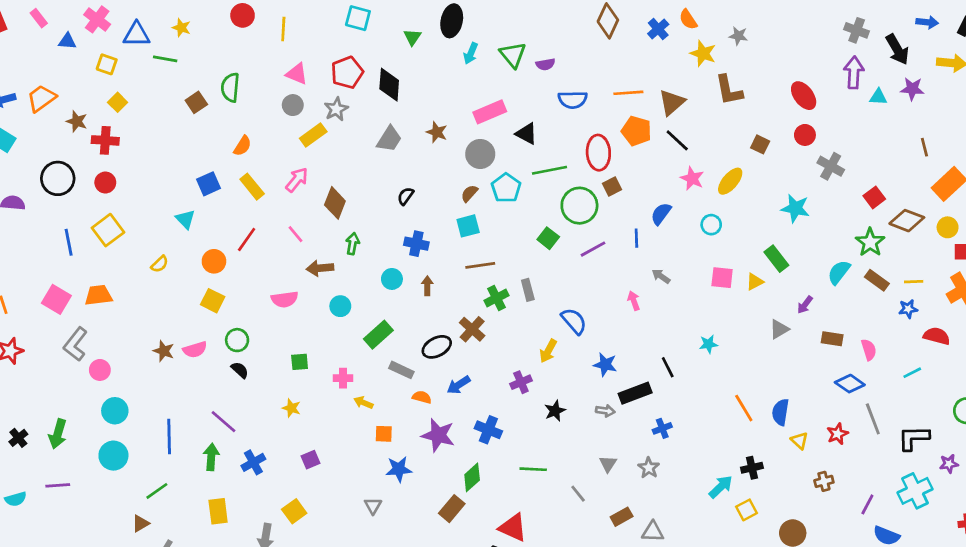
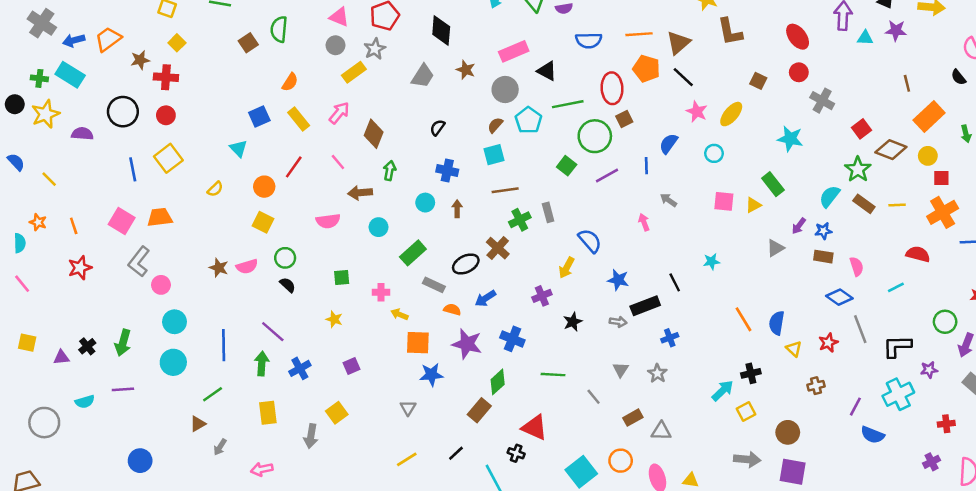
black diamond: (389, 85) -> (441, 31), moved
brown star: (77, 121) -> (140, 60), turned -30
blue star: (908, 309) -> (823, 231), moved
orange square: (384, 434) -> (418, 343), size x1.5

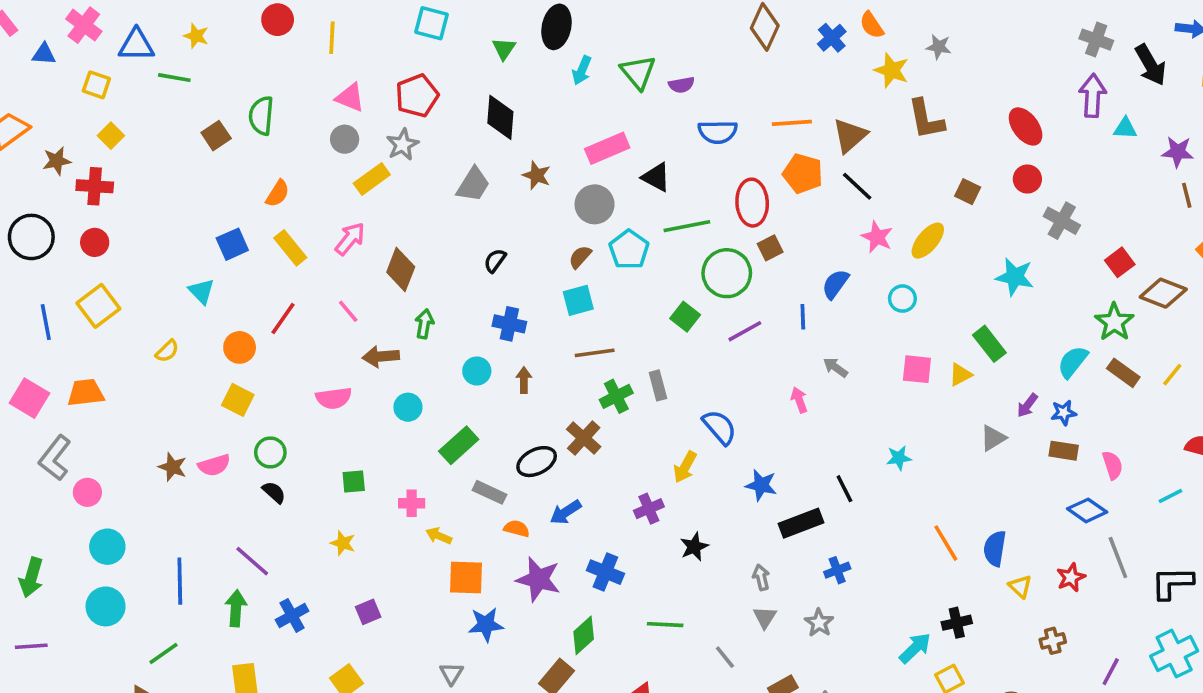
purple star: (896, 31) -> (1178, 152), moved
yellow line: (897, 205) -> (1172, 375), turned -49
gray arrow: (618, 322) -> (761, 577), moved, turned -112

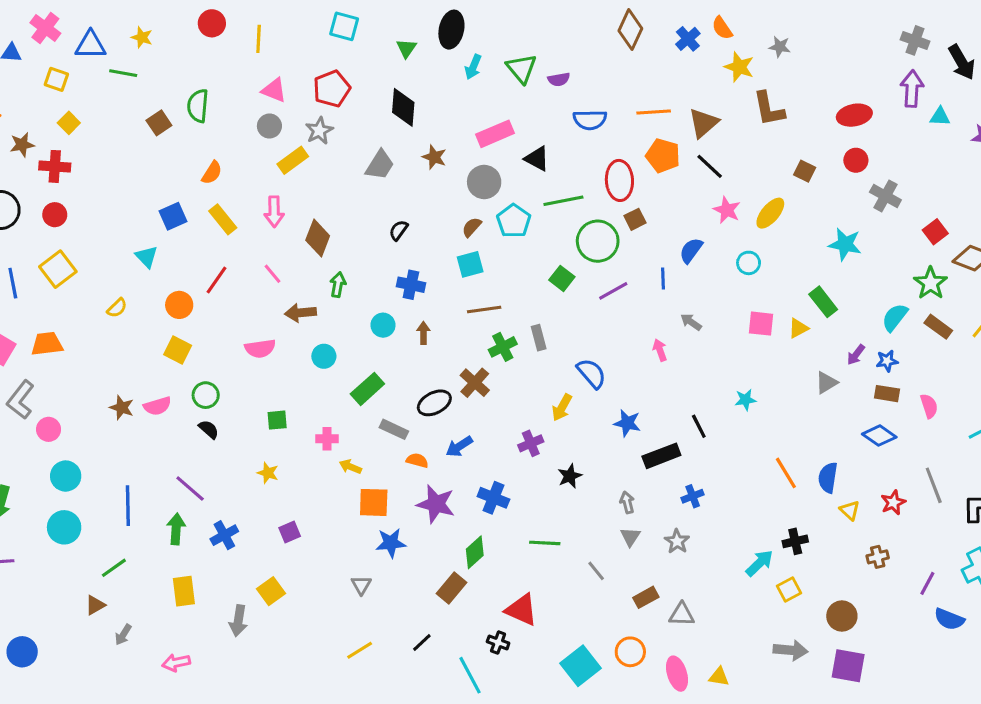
red ellipse: (1026, 126) -> (854, 115), turned -64
pink arrow: (350, 239) -> (274, 212), turned 140
blue diamond: (1087, 510) -> (879, 436), moved

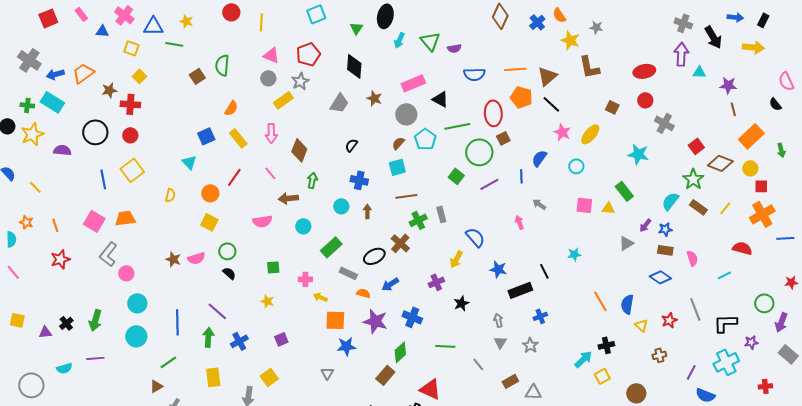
cyan square: (344, 26) -> (316, 14), turned -36
yellow semicircle: (117, 308) -> (170, 195), turned -32
yellow triangle: (798, 328) -> (608, 208), turned 32

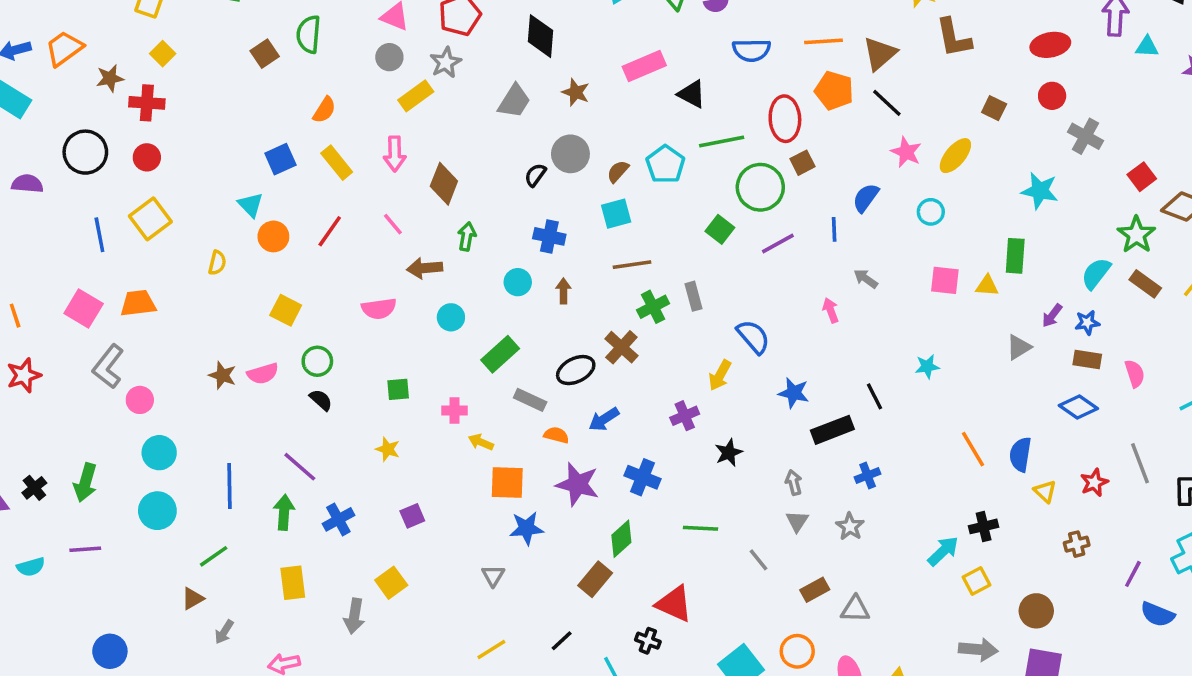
gray circle: (406, 114) -> (570, 154), moved
green rectangle: (624, 191) -> (1015, 256), turned 42
orange circle: (210, 193) -> (273, 236), moved

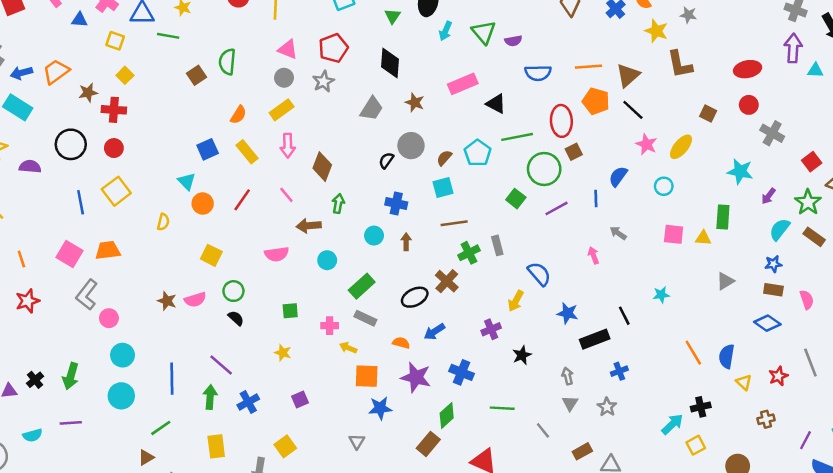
yellow rectangle: (416, 96) -> (282, 110), moved
purple arrow: (1052, 316) -> (769, 196), moved
gray rectangle: (530, 400) -> (365, 318), moved

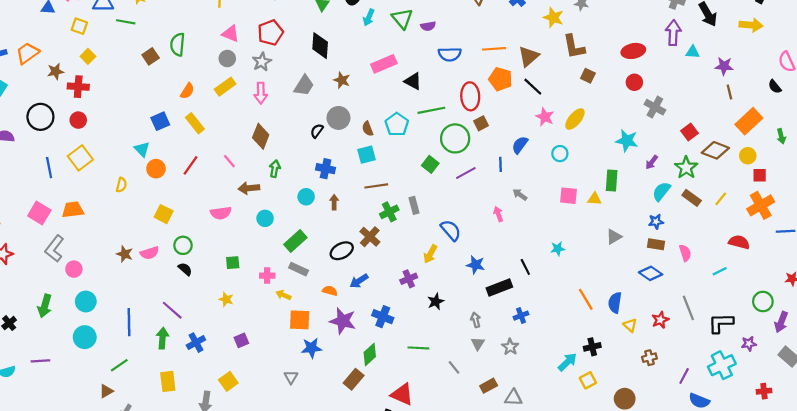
brown square: (708, 114) -> (588, 76), moved
pink arrow: (288, 146) -> (261, 93), moved
brown semicircle: (444, 158) -> (368, 129), turned -64
green arrow: (71, 376) -> (45, 306), moved

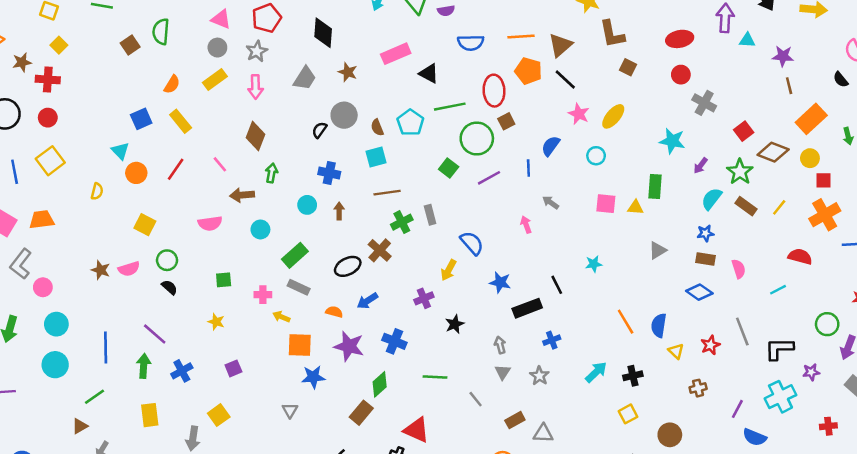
cyan arrow: (567, 362) -> (596, 372), moved

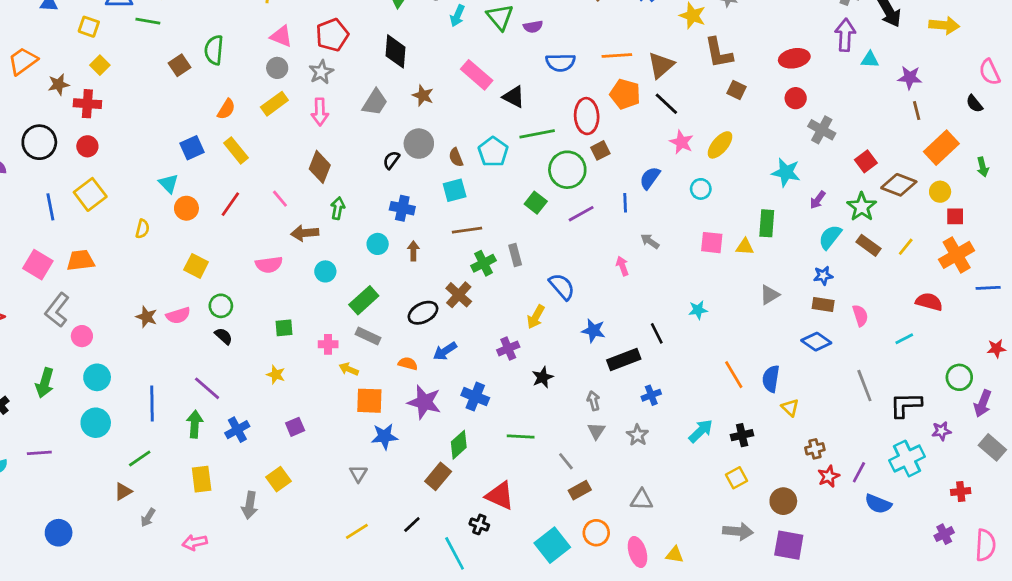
pink rectangle: (396, 54) -> (477, 75), turned 64
red star: (710, 345) -> (829, 476), moved
brown rectangle: (515, 420) -> (580, 490), moved

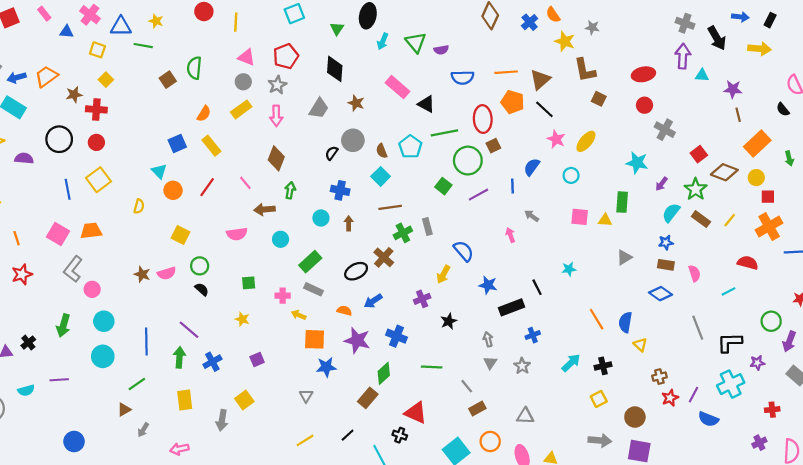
cyan square: (455, 190) -> (381, 176), turned -30

